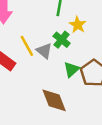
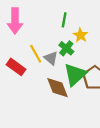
green triangle: (71, 69) -> (75, 75), size x1.6
brown diamond: (54, 100) -> (58, 88), moved

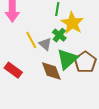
yellow star: (81, 35) -> (72, 23), size x1.6
red rectangle: (16, 67) -> (13, 70), moved

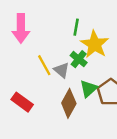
green triangle: (67, 59) -> (88, 89), size x0.7
brown diamond: (51, 71) -> (69, 103), turned 50

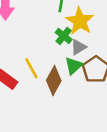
yellow line: (44, 65) -> (31, 68), moved
gray triangle: (61, 70) -> (79, 47), moved, turned 49

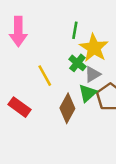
yellow line: (31, 68) -> (45, 76), moved

